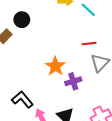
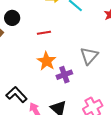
red line: (89, 44) -> (44, 33), moved

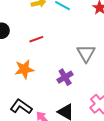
orange star: (47, 61) -> (24, 69), moved, turned -30

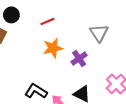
orange star: (24, 69) -> (53, 48), moved

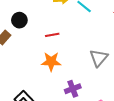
purple cross: (79, 58) -> (73, 89), moved

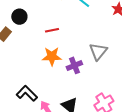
purple cross: (73, 89) -> (74, 65), moved

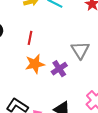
red line: (52, 30) -> (30, 38), turned -56

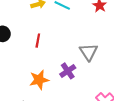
orange star: (35, 64) -> (39, 80), moved

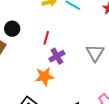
purple cross: (68, 71) -> (57, 56), moved

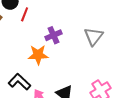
red line: (46, 38) -> (25, 14), moved

